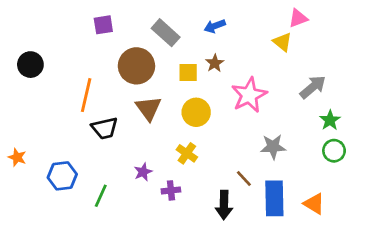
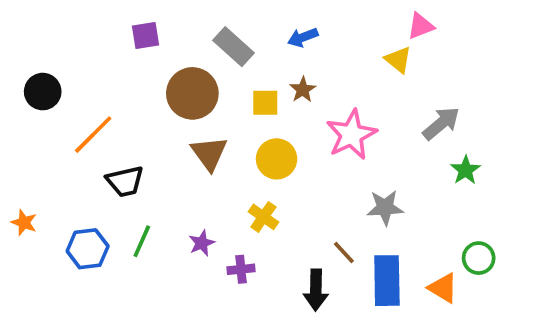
orange line: (86, 95) -> (93, 135), moved, turned 32
black trapezoid: (105, 128) -> (125, 181), moved
green circle: (334, 151) -> (479, 258), moved
green line: (101, 196) -> (142, 241), moved

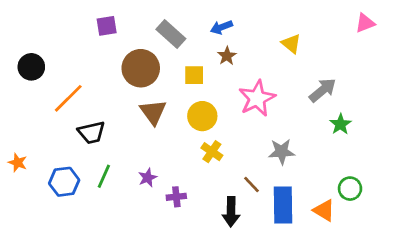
pink triangle: (421, 26) -> (365, 23), moved
brown star: (303, 90) -> (227, 56), moved
yellow cross: (263, 217) -> (212, 152), moved

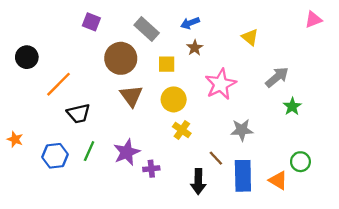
purple square: (107, 26) -> (91, 22), turned 30
purple star: (148, 178) -> (127, 152), size x1.6

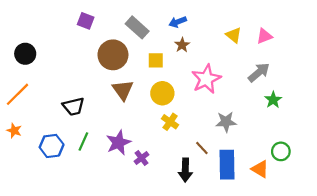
pink triangle: (313, 20) -> (264, 36), moved
orange line: (59, 84) -> (18, 94), moved
purple cross: (151, 169) -> (141, 158), turned -32

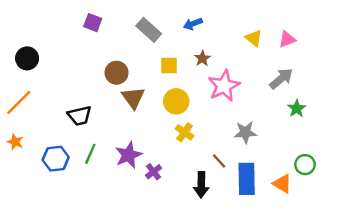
brown star: (182, 45) -> (202, 58), moved
brown circle: (113, 55) -> (117, 73), moved, size x0.7

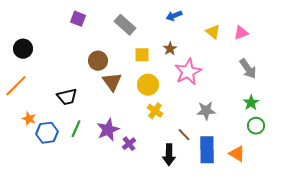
blue arrow: (193, 24) -> (174, 16), moved
gray arrow: (281, 79) -> (248, 69), moved, turned 95
green star: (297, 108) -> (251, 103), moved
orange star: (15, 142) -> (29, 119), moved
green circle: (305, 165) -> (256, 126), moved

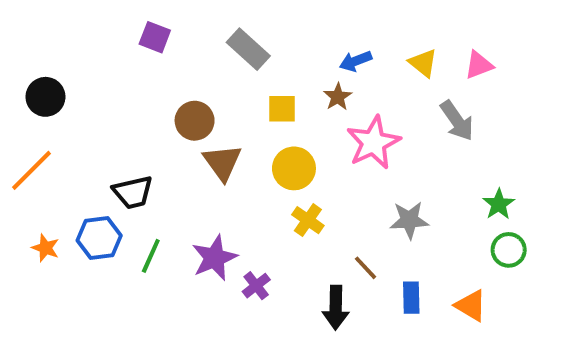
blue arrow: (174, 16) -> (356, 61), moved
gray arrow: (248, 69) -> (457, 121), moved
orange star: (29, 119) -> (45, 248), moved
blue hexagon: (47, 133) -> (99, 238), moved
blue rectangle: (207, 150) -> (411, 298), size x0.6

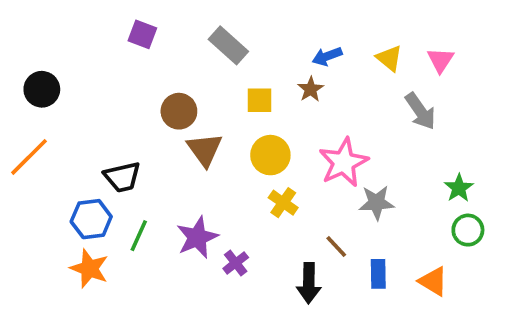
pink triangle: (479, 65) -> (440, 60), turned -36
pink star: (373, 143) -> (344, 162), moved
orange star: (45, 248) -> (89, 268), moved, size x1.5

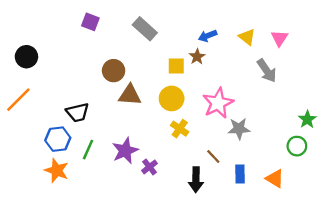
yellow square: (259, 100) -> (176, 66), moved
brown triangle: (205, 150) -> (130, 95), turned -50
green star: (459, 188) -> (307, 119), moved

